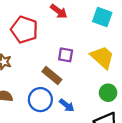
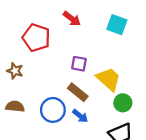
yellow trapezoid: (102, 57) -> (109, 79), moved
brown rectangle: (52, 76) -> (78, 92), moved

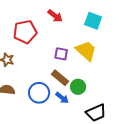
red pentagon: (36, 38) -> (25, 32), turned -30
yellow trapezoid: (109, 79) -> (86, 51), moved
green circle: (123, 103) -> (78, 87), moved

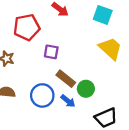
yellow trapezoid: (86, 51) -> (110, 48), moved
purple square: (61, 54) -> (51, 52), moved

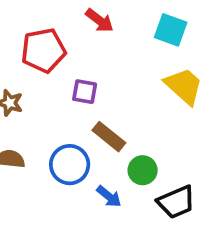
green circle: (86, 89) -> (143, 170), moved
blue arrow: (68, 101) -> (109, 196), moved

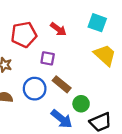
red arrow: (100, 21) -> (58, 29), moved
blue circle: (70, 165) -> (35, 89), moved
blue arrow: (109, 196) -> (62, 119), size x1.5

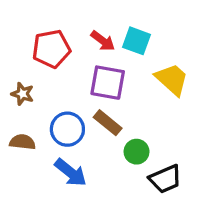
cyan square: (97, 23) -> (137, 41), moved
purple square: (48, 58) -> (108, 83), moved, size x1.6
blue arrow: (62, 119) -> (71, 173), moved

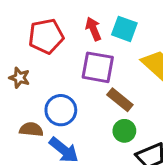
red arrow: (103, 41) -> (93, 29), turned -150
brown rectangle: (108, 123) -> (120, 100), moved
brown semicircle: (22, 142) -> (31, 129), moved

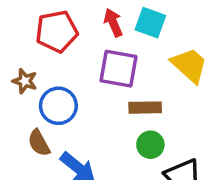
brown rectangle: (120, 100) -> (145, 108), turned -40
blue circle: (61, 110) -> (58, 106), moved
brown semicircle: (31, 129) -> (39, 143), turned -125

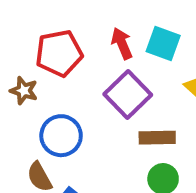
purple square: (119, 69) -> (128, 94), turned 36
brown star: (25, 81) -> (24, 91), moved

